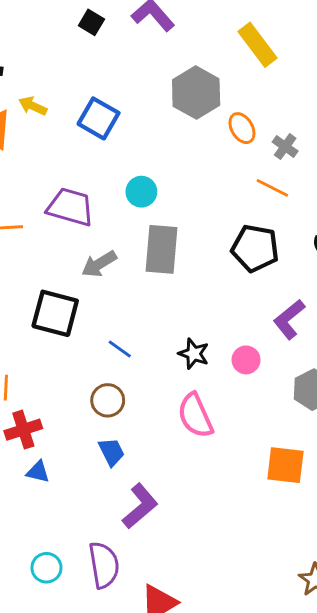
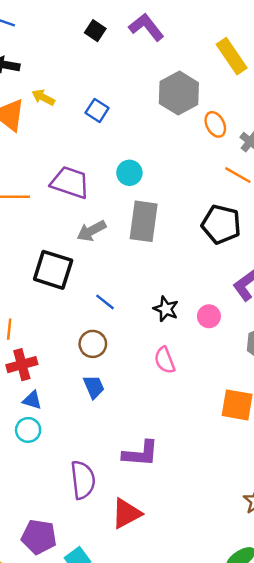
blue square: (99, 118) -> (97, 110), size x0.7
pink semicircle: (195, 416) -> (165, 360), size x0.7
purple L-shape: (140, 506) -> (141, 454), moved, turned 42
cyan circle: (46, 568) -> (28, 430), moved

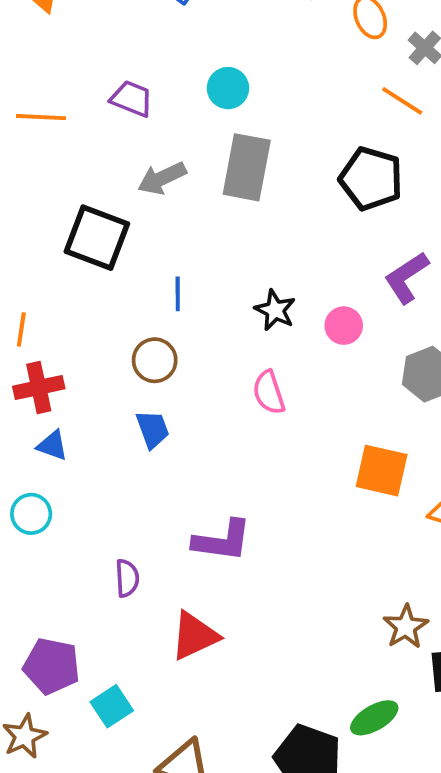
purple trapezoid: (70, 182) -> (132, 99), size x0.7
blue line: (105, 302) -> (178, 294), turned 48
cyan circle: (28, 430) -> (31, 514), moved
purple semicircle: (83, 480) -> (127, 578), size x0.6

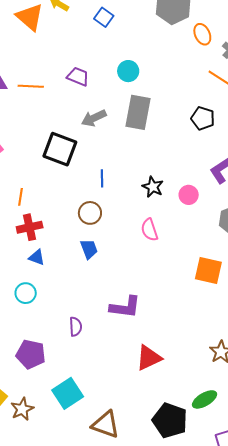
black pentagon: (371, 179) -> (203, 118), size x0.7
red triangle: (194, 636) -> (149, 358), moved
purple pentagon: (52, 666) -> (31, 354), moved
cyan square: (112, 706) -> (68, 393), size x1.4

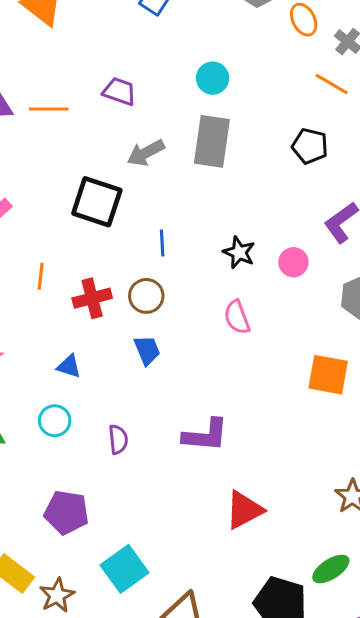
cyan circle: (128, 71) -> (213, 78), moved
red cross: (30, 227) -> (92, 298), moved
purple semicircle: (76, 327) -> (118, 439), moved

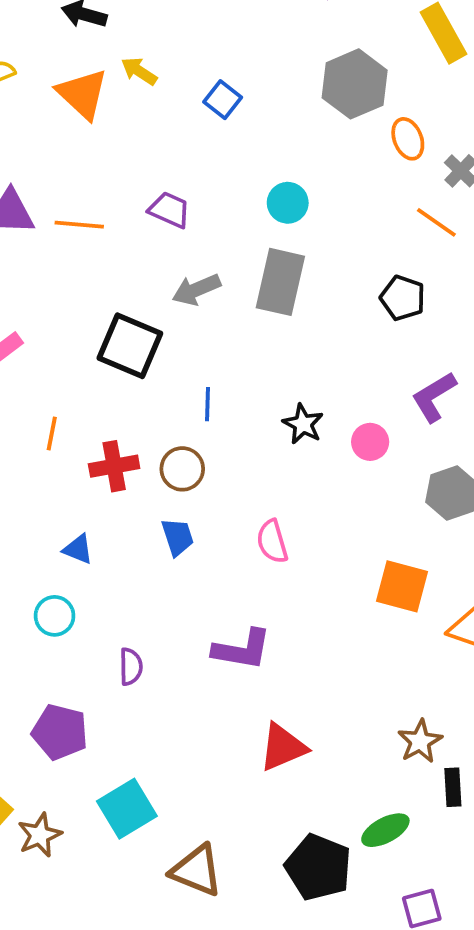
pink semicircle: (237, 317) -> (272, 541), moved
purple semicircle: (118, 439) -> (131, 667), moved

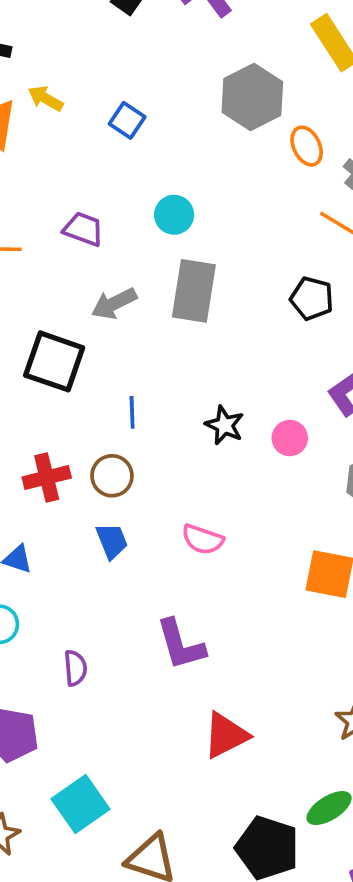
cyan circle: (288, 203) -> (174, 215), moved
pink semicircle: (272, 541) -> (203, 539), turned -51
purple L-shape: (242, 650) -> (181, 645), turned 68

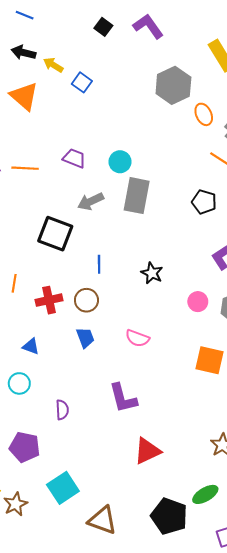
yellow arrow: (46, 98) -> (53, 65), moved
blue square: (127, 120) -> (82, 82), moved
cyan circle: (174, 215) -> (120, 162), moved
pink circle: (290, 438) -> (198, 302), moved

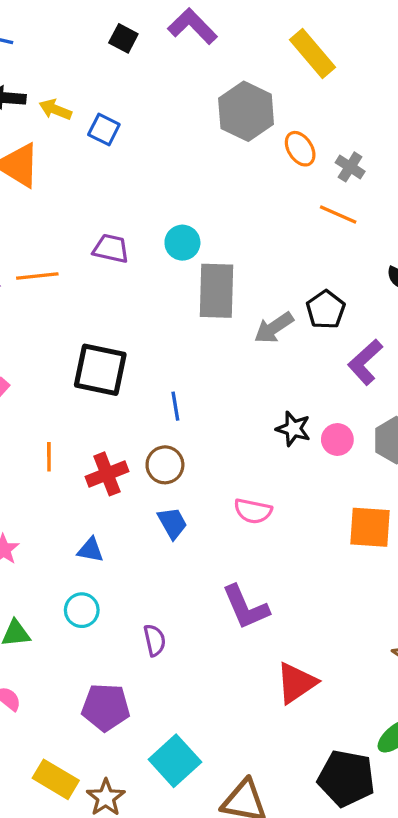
gray arrow: (91, 201) -> (274, 328), moved
black pentagon: (204, 202) -> (326, 310), moved, turned 30
black star: (152, 273) -> (293, 429), moved

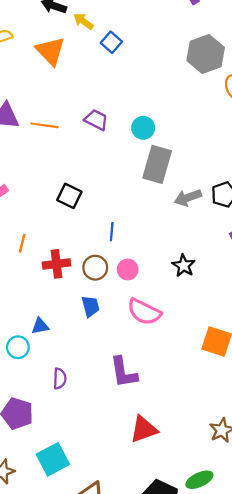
black square: (100, 370) -> (69, 196), size x0.7
pink circle: (337, 439) -> (128, 270), moved
pink semicircle: (253, 511) -> (144, 312), size x1.4
blue triangle: (90, 550) -> (40, 326), moved, turned -36

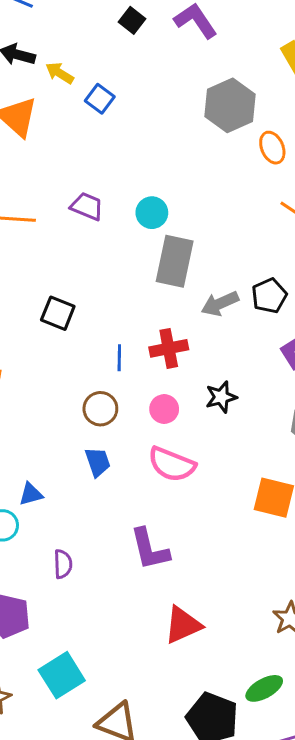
red cross: (57, 264) -> (169, 348), moved
black star: (184, 266) -> (221, 397), turned 30
pink circle: (128, 270) -> (164, 409), moved

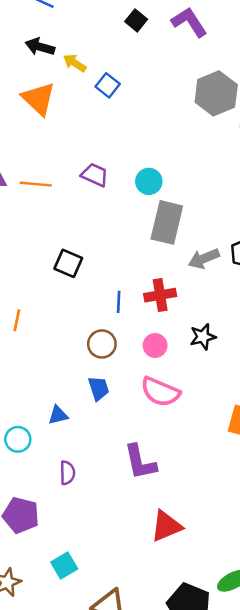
blue triangle: (31, 494) -> (58, 415), moved
cyan square: (62, 675) -> (64, 566), size x0.7

